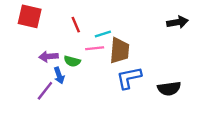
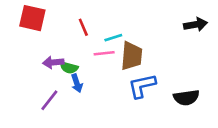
green semicircle: (72, 61) -> (69, 68), moved
blue arrow: (59, 75) -> (77, 83), moved

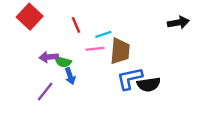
red square: (32, 18) -> (30, 17), turned 30
black semicircle: (186, 98) -> (149, 84), moved

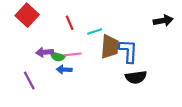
pink line: (95, 49) -> (73, 54), moved
blue arrow: (70, 76) -> (64, 70), turned 112
blue L-shape: (130, 78) -> (128, 51), moved, turned 105
purple line: (45, 92) -> (29, 80), moved, turned -66

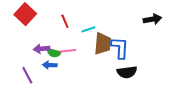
blue arrow: (64, 70) -> (50, 65), moved

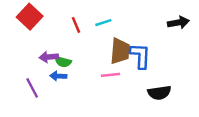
cyan line: (88, 29) -> (103, 23), moved
pink line: (68, 51) -> (111, 75), moved
black semicircle: (127, 72) -> (159, 93), moved

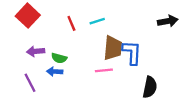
purple arrow: (49, 57) -> (36, 51), moved
black semicircle: (159, 93) -> (150, 87), turned -70

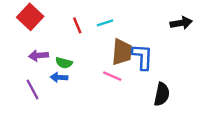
pink line: (104, 70) -> (112, 76), turned 30

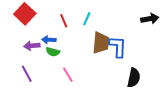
cyan line: (105, 23) -> (87, 19), turned -48
pink line: (112, 76) -> (68, 75), moved, turned 35
blue arrow: (59, 77) -> (49, 40), moved

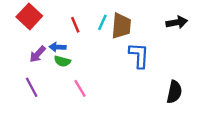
brown trapezoid: (101, 43) -> (121, 26), moved
purple arrow: (32, 46) -> (38, 54), turned -42
black semicircle: (134, 78) -> (174, 92), moved

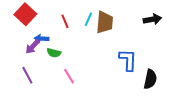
blue arrow: (58, 47) -> (42, 39), moved
blue L-shape: (139, 55) -> (128, 60), moved

